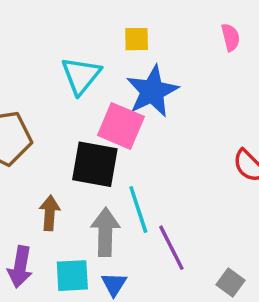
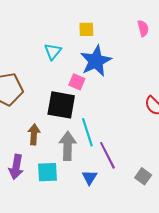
cyan triangle: (81, 76) -> (53, 51), size x0.7
pink square: (121, 126) -> (77, 82), size x0.6
blue triangle: (114, 284) -> (90, 177), moved

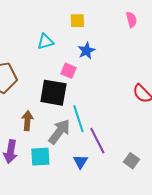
cyan triangle: (53, 51) -> (45, 42), turned 36
blue star: (96, 61) -> (86, 51), size x0.6
gray arrow: (68, 146) -> (59, 132), turned 36

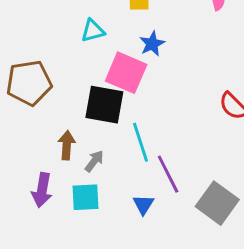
pink square: (68, 71) -> (126, 73), size x1.8
gray arrow: (59, 132) -> (94, 161), moved, size x0.6
gray square: (131, 161) -> (217, 203), size x1.8

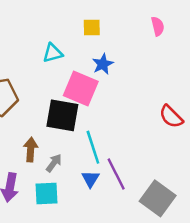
blue triangle: (143, 205) -> (90, 179), moved

